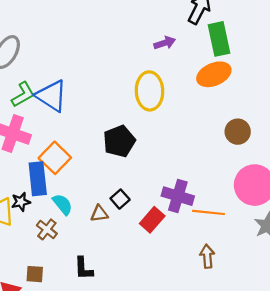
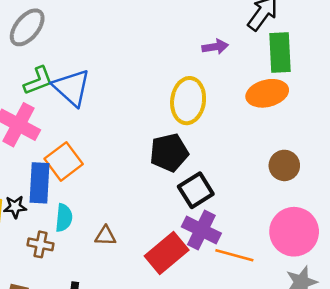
black pentagon: (119, 141) -> (169, 153), moved
black square: (120, 199) -> (196, 190), moved, size x1.5
cyan semicircle: (63, 204) -> (64, 218), turned 35
red rectangle: (152, 220) -> (167, 253), size x1.4
brown cross: (47, 229) -> (41, 244), turned -36

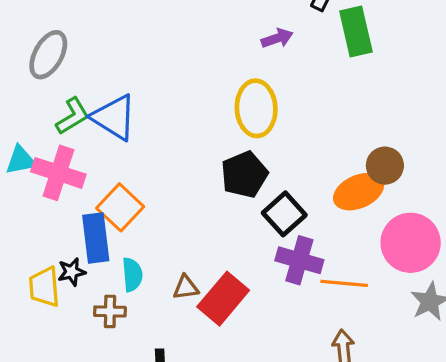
orange ellipse: (267, 93) -> (359, 192), moved
red rectangle: (167, 253) -> (223, 299), moved

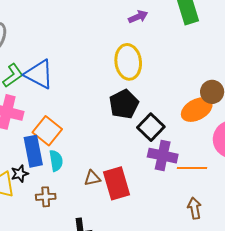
cyan semicircle: (132, 275) -> (56, 161), moved
red rectangle: (223, 299) -> (116, 183), turned -52

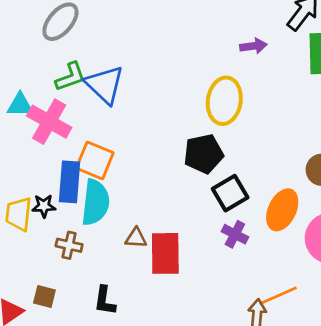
orange ellipse: (197, 110) -> (282, 210), moved, turned -52
orange square: (47, 131) -> (95, 160), turned -32
purple cross: (163, 156) -> (235, 234), size x0.7
cyan semicircle: (56, 161) -> (95, 202), size x1.6
orange line: (192, 168) -> (278, 296), moved, turned -40

